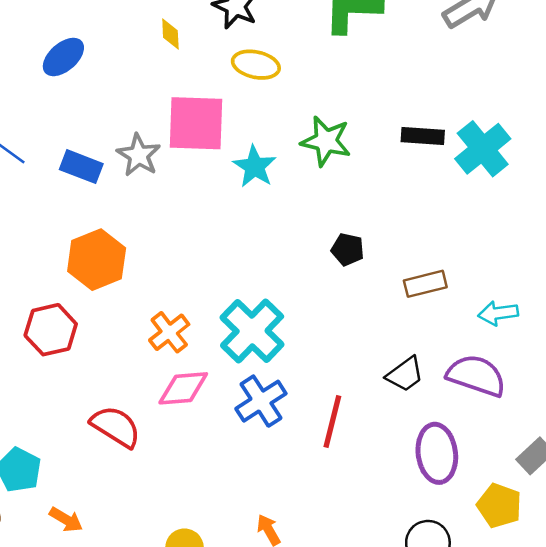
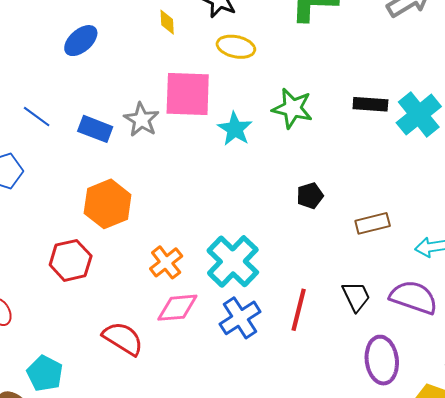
black pentagon: (348, 249) -> (310, 196), turned -30
black trapezoid: (405, 374) -> (356, 296), turned -80
red line: (332, 421) -> (299, 310), moved

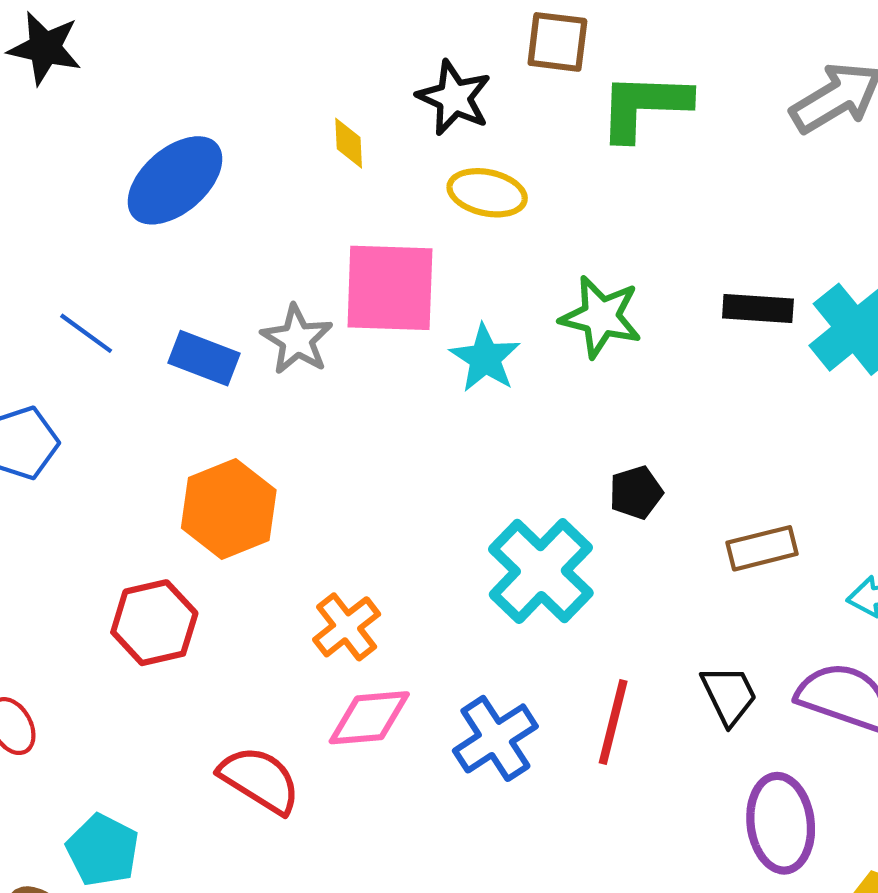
blue ellipse: (81, 41) -> (175, 180), size x1.4
cyan cross: (233, 261) -> (541, 571), moved

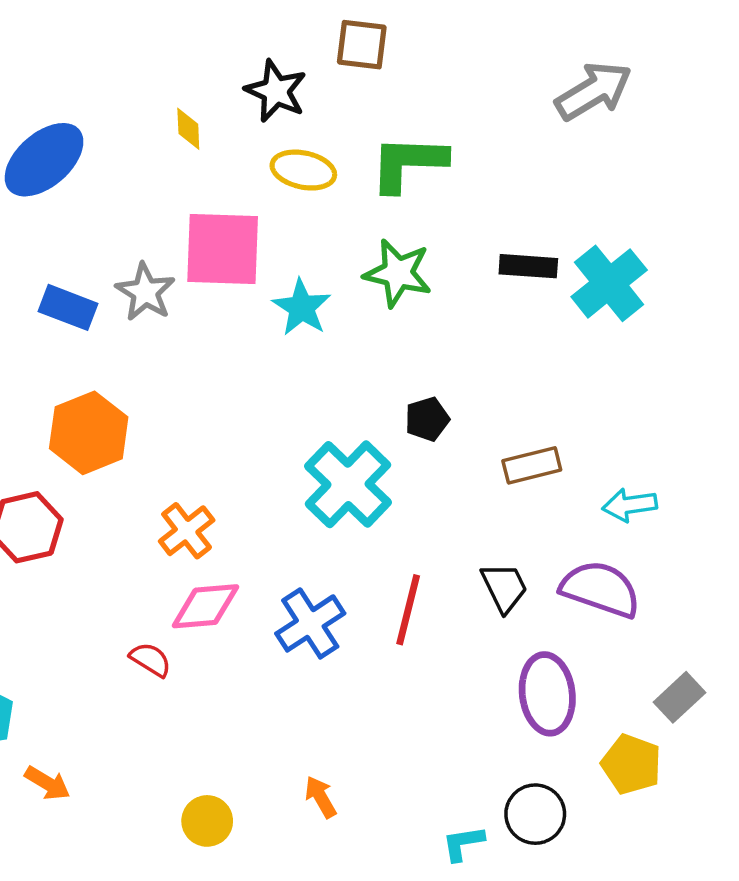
green L-shape: (644, 106) -> (408, 163), moved
red semicircle: (260, 780) -> (151, 660), moved, size x0.6

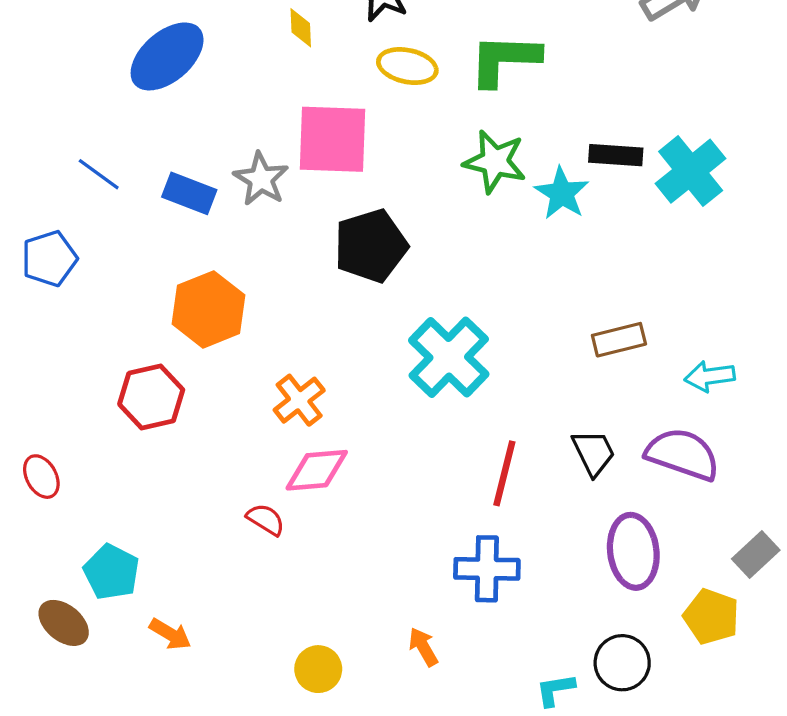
cyan star: (302, 307) -> (562, 193), moved
black pentagon: (427, 419) -> (371, 246), moved, size x1.8
blue cross: (310, 623) -> (487, 569), moved, turned 34

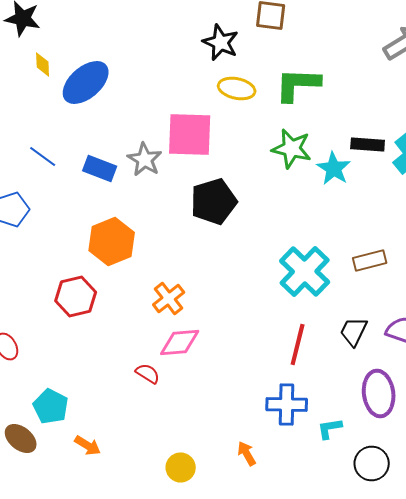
yellow diamond: (301, 28) -> (43, 64), moved
cyan cross: (449, 357) -> (305, 272), moved
black trapezoid: (594, 453) -> (354, 332), turned -128
cyan L-shape: (555, 690) -> (330, 428), moved

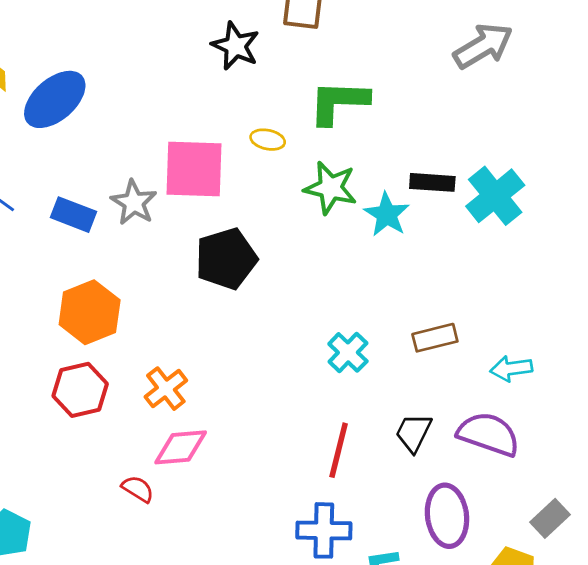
yellow ellipse: (237, 88) -> (268, 140), moved, size x0.7
cyan cross: (305, 272) -> (348, 352), size x0.6
red hexagon: (76, 296) -> (80, 390), moved

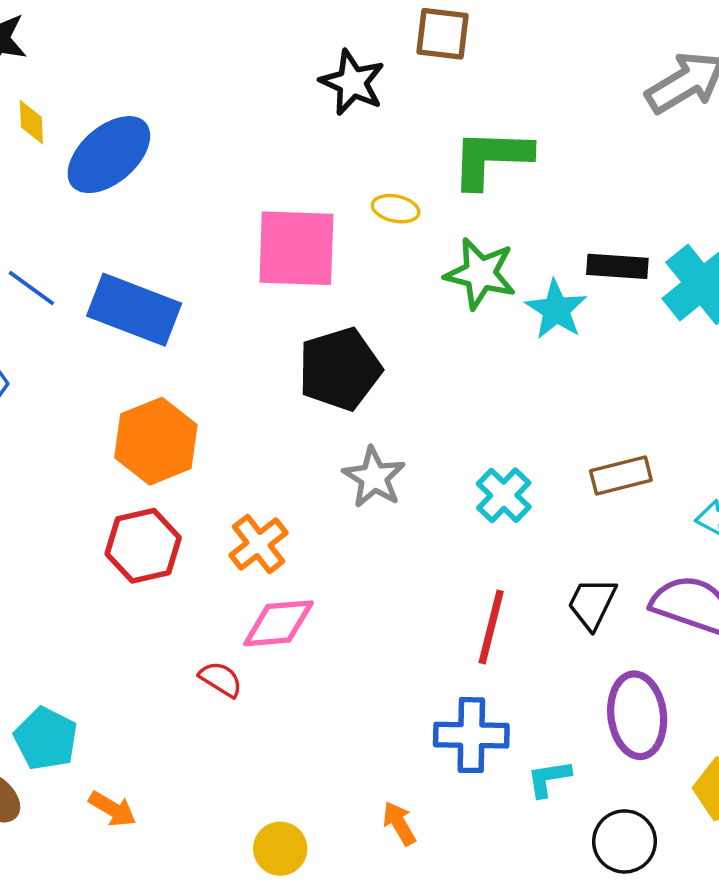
gray star: (134, 203) -> (374, 477), moved
blue rectangle: (74, 215) -> (134, 310), size x1.5

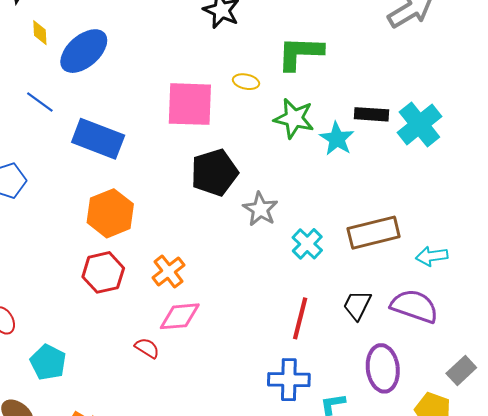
blue line: (31, 288) -> (40, 102), moved
brown rectangle: (621, 475) -> (374, 233), size x1.5
gray star: (374, 477) -> (260, 209), moved
cyan pentagon: (46, 739) -> (48, 362), moved

